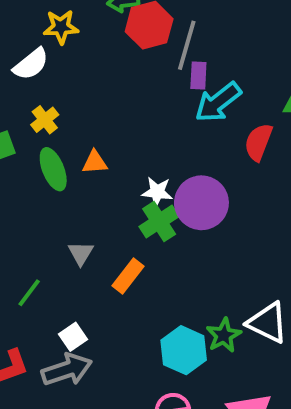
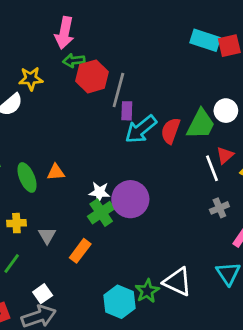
yellow cross: (45, 120) -> (16, 223), moved, turned 36
red semicircle: (258, 142) -> (171, 131), moved

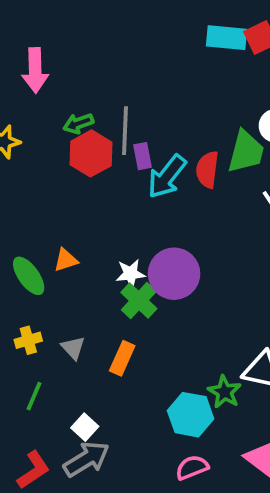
green arrow: (74, 61) -> (78, 123), moved
red hexagon: (92, 76) -> (91, 153), moved

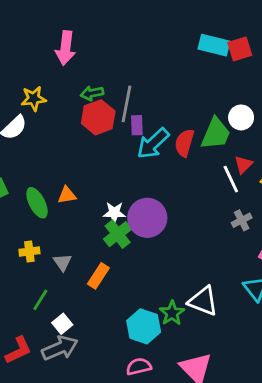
green line: (34, 396) -> (40, 300), moved

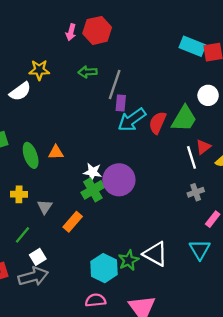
pink arrow: (65, 48) -> (71, 32), size x0.6
red hexagon: (98, 117) -> (97, 30), moved
white circle: (241, 117) -> (208, 95), moved

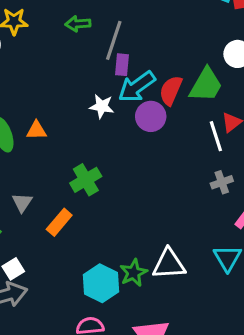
white star: (93, 172) -> (102, 106), moved
purple circle: (119, 180) -> (151, 116), moved, size x0.7
white triangle: (155, 254) -> (169, 264), turned -32

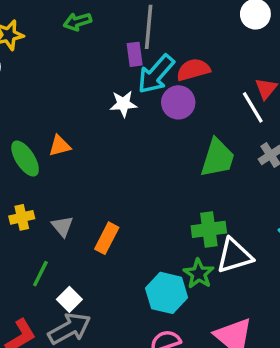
gray line: (114, 40) -> (149, 27), moved
green trapezoid: (206, 85) -> (218, 158), moved
red semicircle: (171, 90) -> (193, 70), turned 64
green cross: (86, 180) -> (209, 229), moved, turned 36

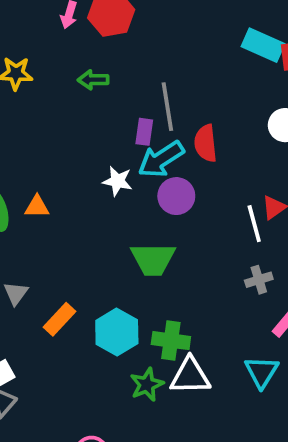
gray line: (149, 27) -> (167, 107), turned -30
red semicircle: (193, 70) -> (206, 143), moved, turned -96
green trapezoid: (218, 158) -> (153, 259), moved, turned 57
cyan hexagon: (167, 293) -> (117, 332), moved

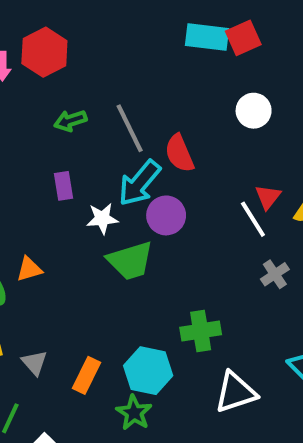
green arrow: (93, 80) -> (70, 121), moved
purple rectangle: (144, 132) -> (64, 186), moved
green trapezoid: (153, 259) -> (130, 261), moved
green cross: (171, 341) -> (201, 331), moved
green star: (147, 385) -> (134, 413), moved

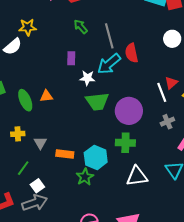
green arrow: (70, 121) -> (81, 27), turned 56
purple circle: (166, 215) -> (129, 111), moved, size x1.4
orange rectangle: (86, 375) -> (65, 154), turned 60

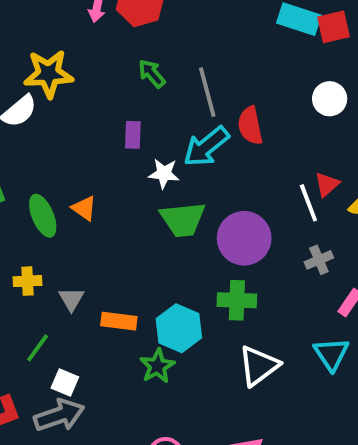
yellow star: (28, 27) -> (48, 74), size x1.4
orange triangle: (46, 96) -> (84, 208), turned 40
white triangle: (137, 176) -> (259, 366), turned -30
white square: (37, 186) -> (65, 382), turned -32

